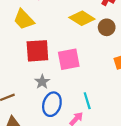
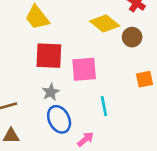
cyan line: (87, 101) -> (104, 106), moved
blue ellipse: (52, 104) -> (59, 119), turned -50

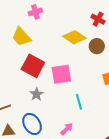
red square: (49, 56) -> (33, 66), turned 30
blue ellipse: (59, 119) -> (32, 124), moved

